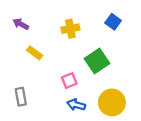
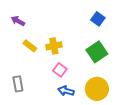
yellow cross: (70, 29) -> (54, 46), moved
green square: (97, 61) -> (97, 52), moved
pink square: (69, 81) -> (60, 70), turned -32

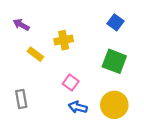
yellow cross: (54, 46) -> (64, 40), moved
green square: (97, 52) -> (114, 61), turned -35

